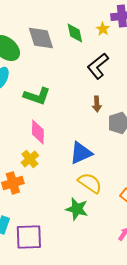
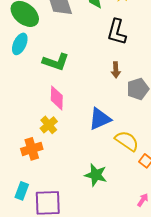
black L-shape: (98, 66) -> (117, 32), turned -36
yellow semicircle: (90, 183) -> (127, 141), moved

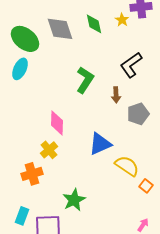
black L-shape: (117, 32) -> (131, 65), moved, turned 40
green L-shape: (56, 62) -> (85, 80), moved, turned -76
green star: (96, 175) -> (74, 200), moved, turned 30

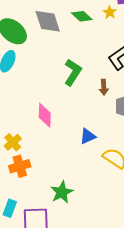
green diamond: (94, 24) -> (82, 16), turned -35
blue triangle: (100, 144) -> (88, 136), size x0.7
yellow cross: (49, 150) -> (13, 142), moved

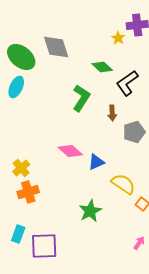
green diamond: (82, 16) -> (102, 67), moved
pink diamond: (45, 115) -> (70, 151), moved, turned -50
green star: (62, 192) -> (90, 211), moved

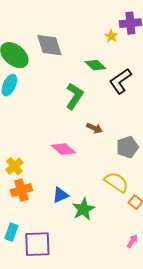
brown arrow: (112, 113) -> (94, 128), moved, turned -63
gray pentagon: (134, 132) -> (127, 147), moved
blue triangle: (96, 162) -> (60, 195), moved

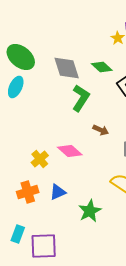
gray diamond: (49, 45) -> (67, 68), moved
yellow cross: (14, 166) -> (40, 159), moved
blue triangle: (60, 195) -> (58, 192), moved

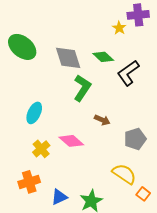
cyan ellipse: (16, 87) -> (34, 113), moved
blue triangle: (58, 192) -> (59, 197), moved

